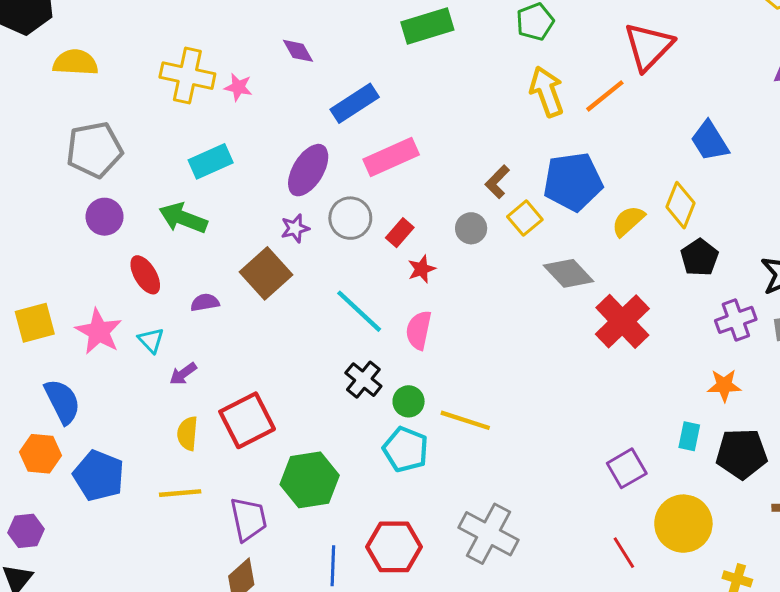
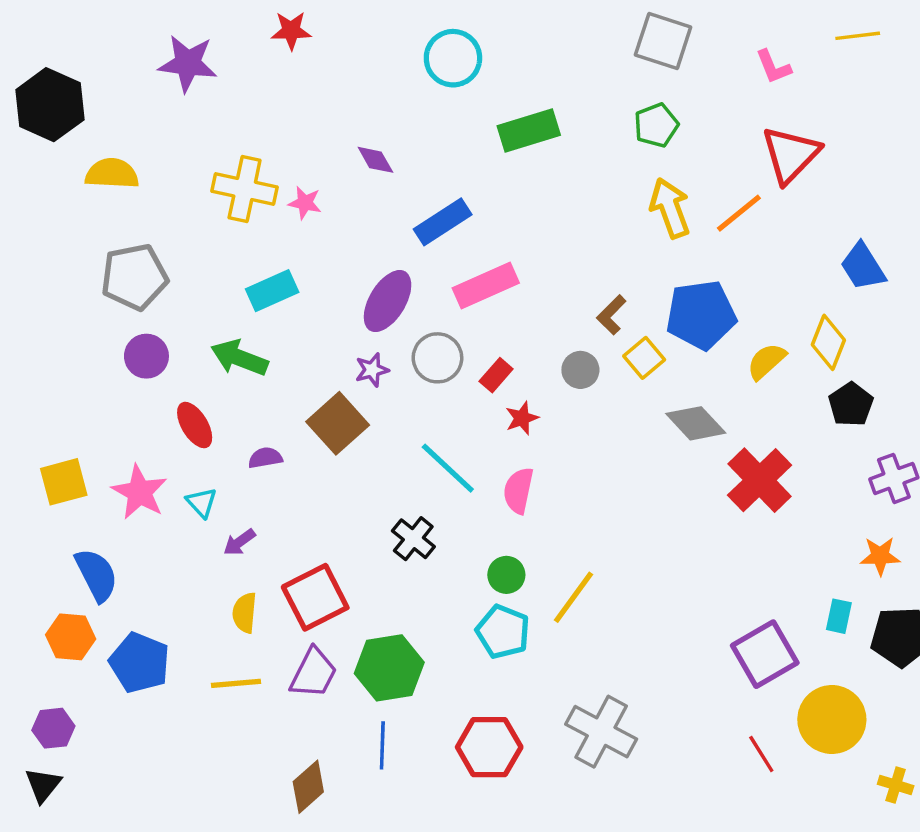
black cross: (363, 380) -> (413, 539), moved
yellow line: (465, 420) -> (574, 597), turned -72
purple square: (627, 468) -> (765, 654), size x1.4
purple trapezoid: (249, 519) -> (313, 673), moved, turned 39
blue line: (333, 566) -> (382, 745), moved

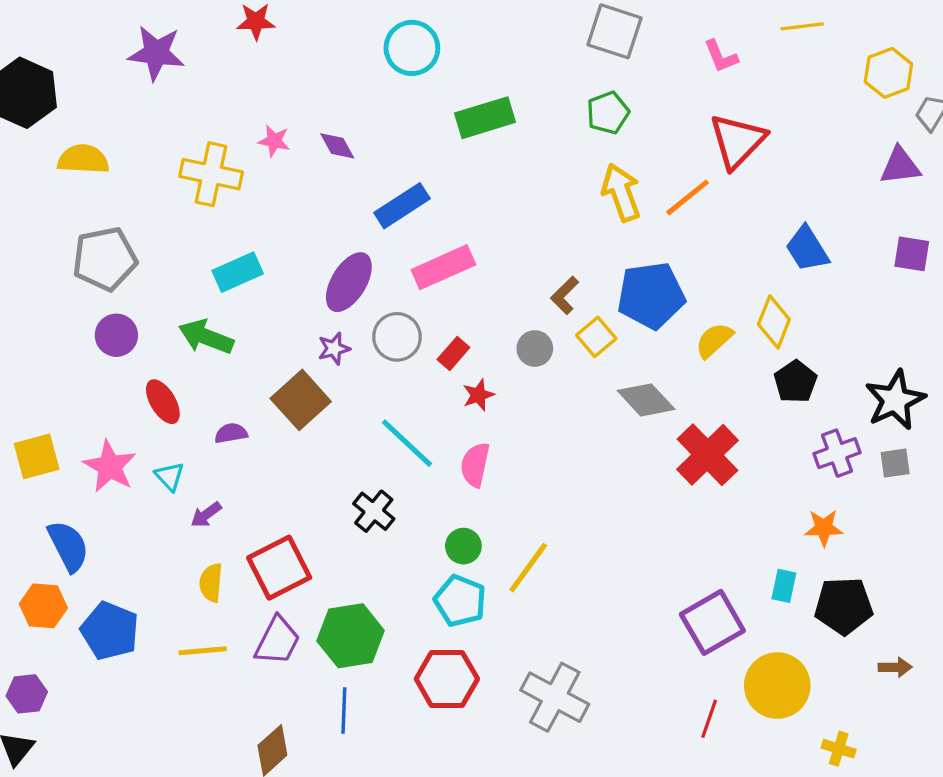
pink star: (305, 203) -> (274, 141), moved
red hexagon: (489, 747) -> (447, 679), moved
red line: (761, 754) -> (709, 719), turned 51

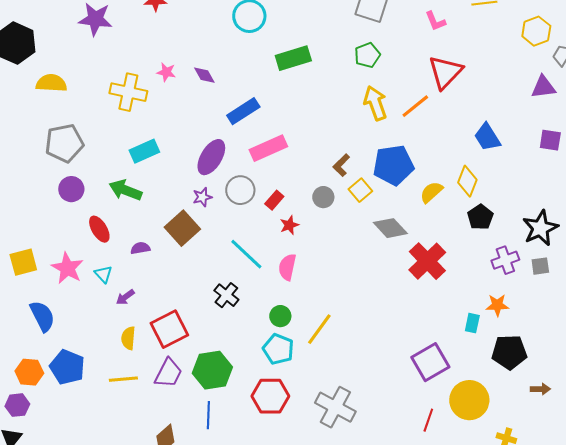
cyan rectangle: (784, 586) -> (472, 323), moved
orange hexagon: (43, 606) -> (29, 372), moved

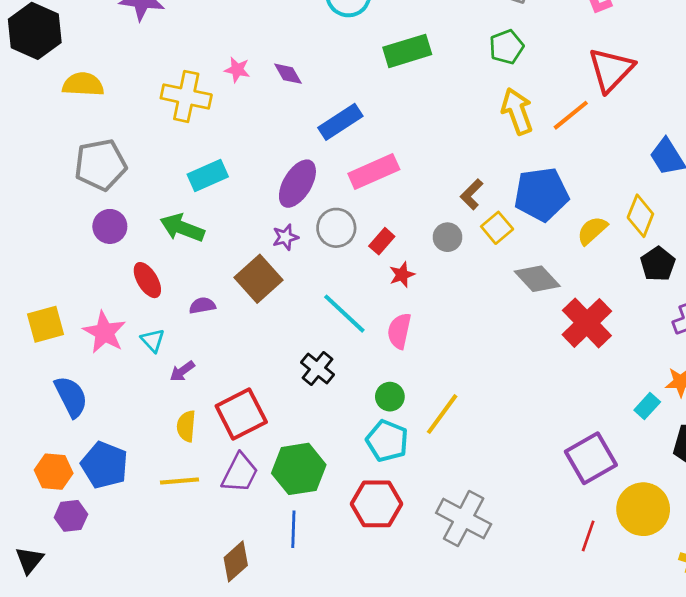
cyan rectangle: (472, 323) -> (647, 406), turned 30
purple hexagon: (17, 405) -> (71, 516), moved

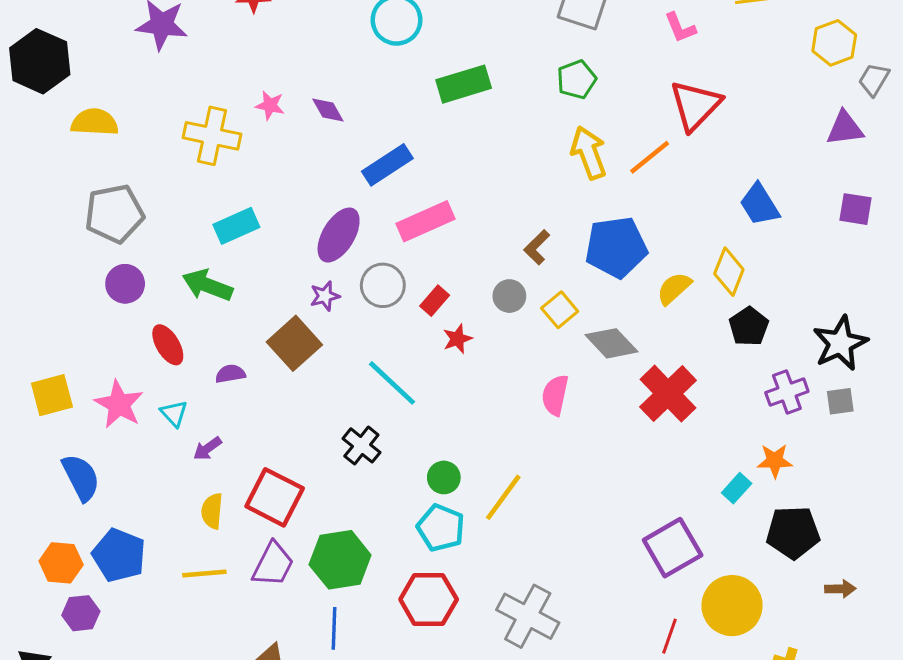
yellow square: (497, 228) -> (560, 310), moved
pink semicircle: (399, 331) -> (555, 395), moved
red square: (241, 414) -> (275, 497), turned -36

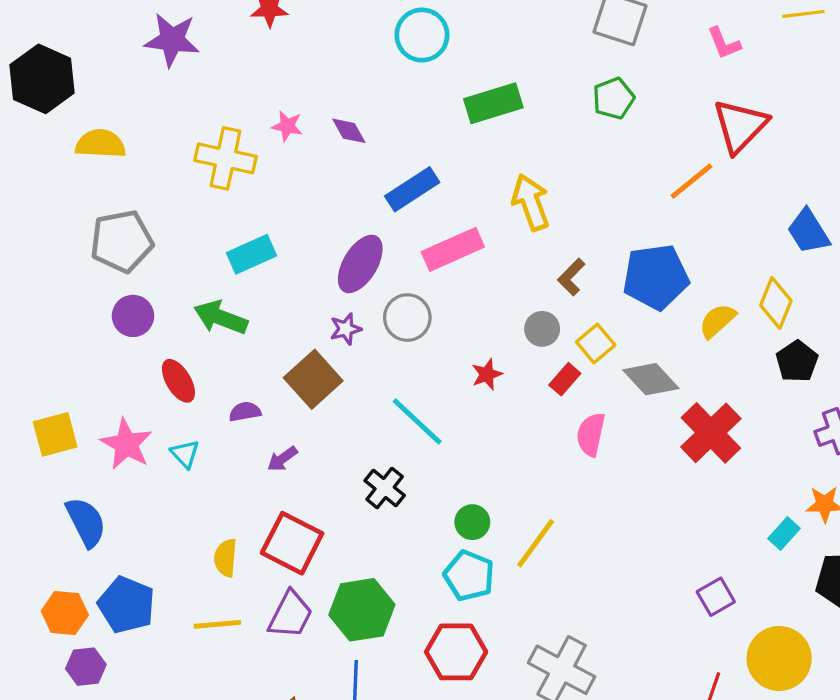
yellow arrow: (589, 153) -> (531, 202), moved
red rectangle: (435, 301) -> (565, 379), moved
purple arrow: (207, 448) -> (282, 459), moved
purple square: (673, 548) -> (716, 597), size x0.6

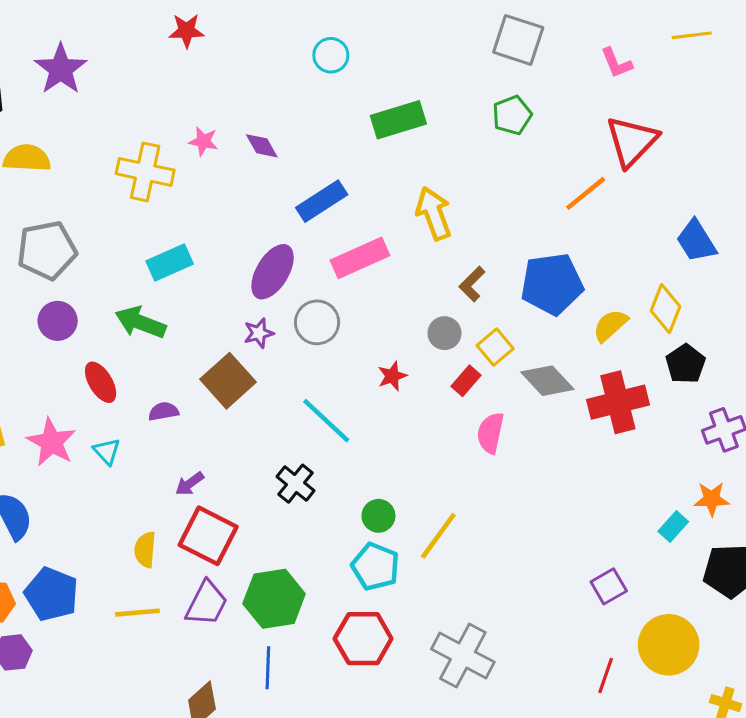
cyan circle: (422, 35) -> (331, 55), size x0.7
purple star: (172, 40) -> (61, 69), moved, turned 30
red cross: (711, 433) -> (618, 402), moved, turned 30
purple arrow: (282, 459) -> (190, 484), moved

